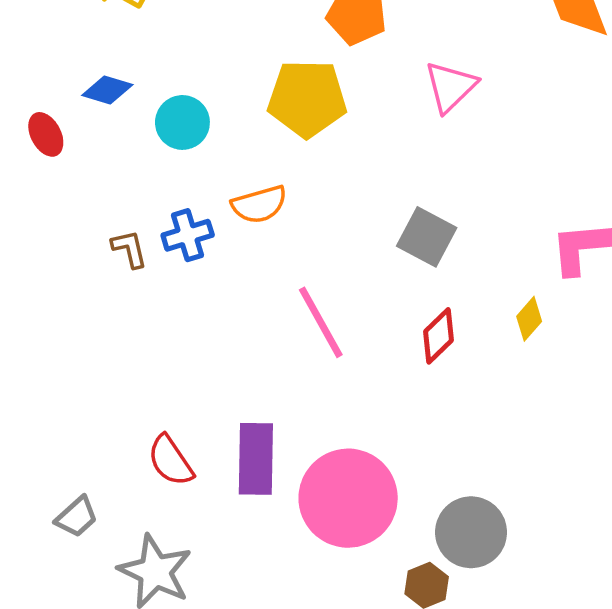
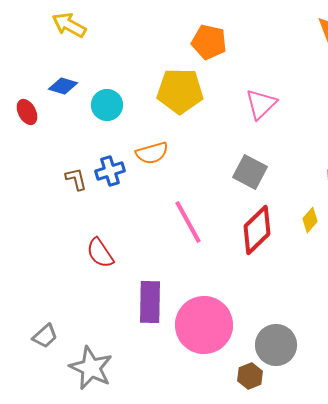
pink triangle: (451, 87) -> (261, 104), moved
red diamond: (439, 336) -> (257, 230), size x1.5
red semicircle: (170, 461) -> (100, 253), moved

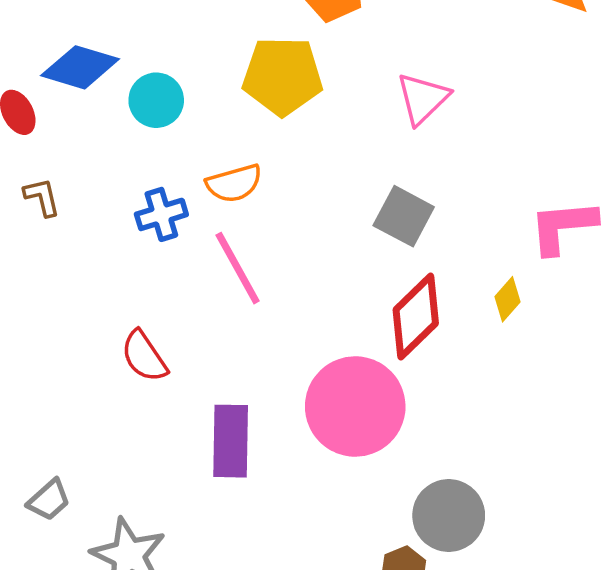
blue diamond: (63, 86) -> (80, 67), size x1.5
brown L-shape: (76, 179) -> (42, 197), moved
pink line: (188, 222) -> (238, 268), moved
pink circle: (204, 325) -> (355, 407), moved

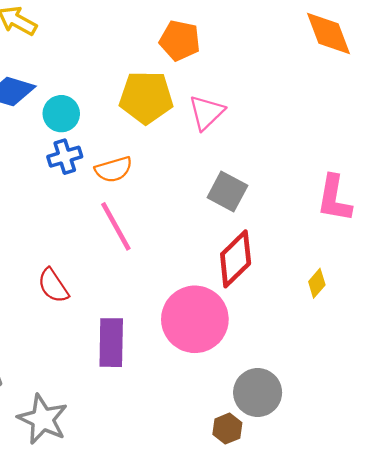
pink triangle: (423, 98) -> (206, 112), moved
blue cross: (161, 214) -> (65, 157), moved
pink L-shape: (563, 227) -> (334, 198), turned -75
yellow diamond: (507, 299) -> (317, 283), moved

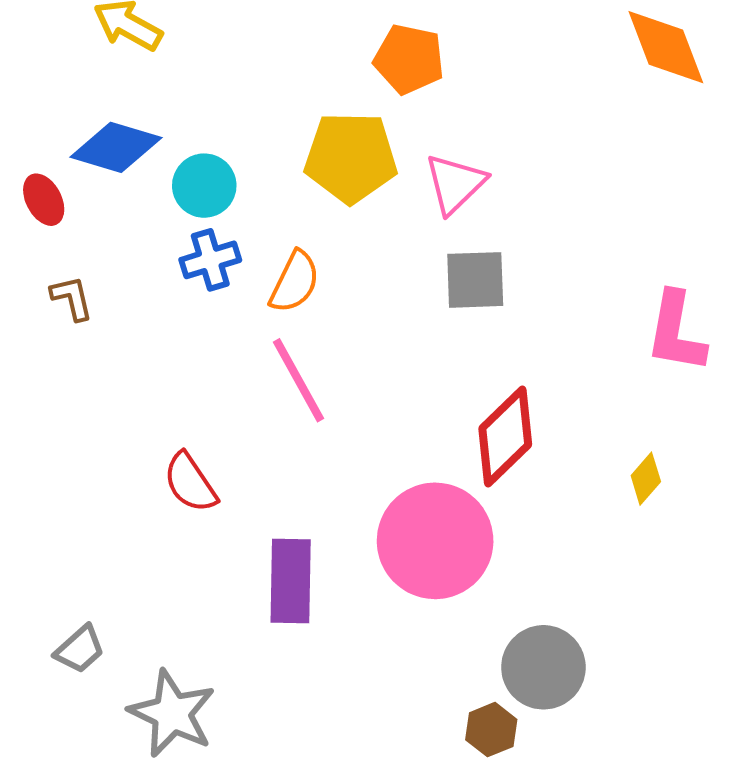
orange semicircle: (114, 169) -> (295, 282), turned -48
gray square: (227, 192) -> (475, 280), moved, turned -30

